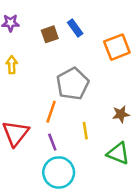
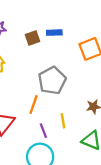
blue rectangle: (75, 28) -> (54, 33), turned -56
purple line: (52, 142) -> (43, 131), moved

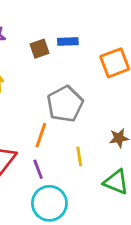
purple line: (43, 131) -> (38, 169), moved

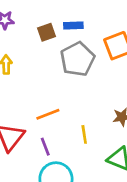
gray pentagon: (65, 104) -> (77, 59), moved
orange line: (41, 135) -> (48, 114), turned 50

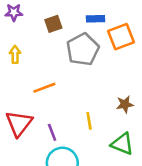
blue rectangle: (73, 26) -> (95, 19), moved
orange line: (48, 114) -> (44, 88), moved

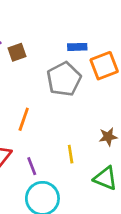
brown square: (53, 24) -> (17, 52), moved
orange line: (44, 88) -> (24, 119), turned -50

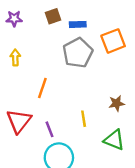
blue rectangle: (77, 47) -> (78, 24), moved
brown square: (17, 52) -> (53, 16), moved

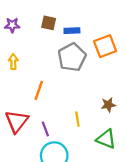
brown square: (53, 16) -> (49, 23), turned 32

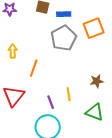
yellow arrow: (13, 62) -> (13, 51), moved
purple line: (45, 129) -> (51, 102), moved

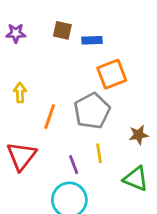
orange square: (94, 28) -> (112, 74), moved
gray pentagon: (64, 38) -> (92, 111), moved

